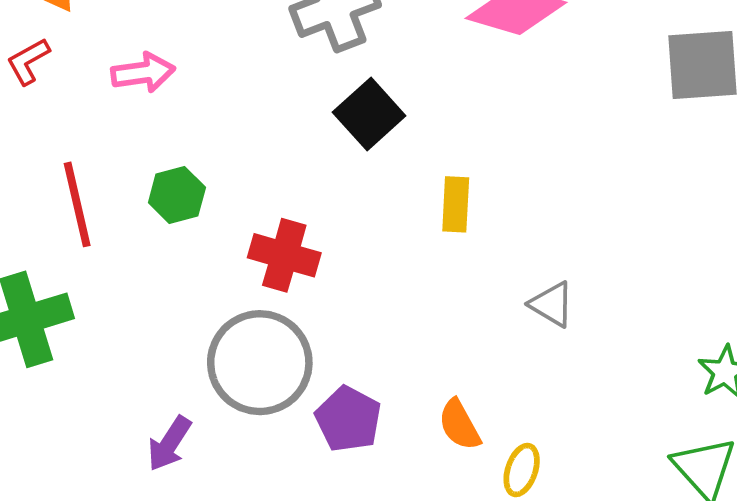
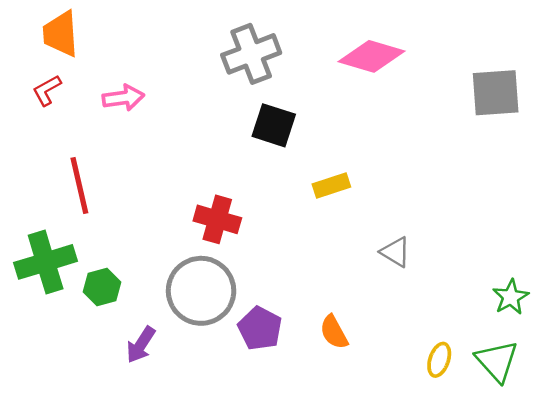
black square: (369, 114) -> (274, 125), turned -30
green hexagon: (177, 195) -> (102, 287), moved
yellow rectangle: (456, 204) -> (331, 186), turned 69
yellow ellipse: (522, 470) -> (439, 360), moved

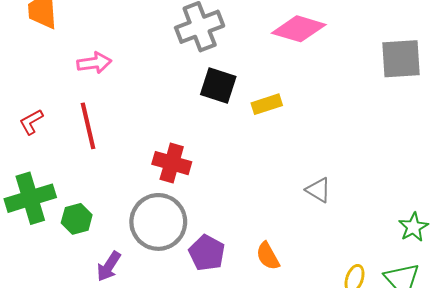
red L-shape: (47, 90) -> (31, 122), moved
red line: (79, 186) -> (88, 126), moved
yellow rectangle: (331, 186) -> (267, 104), moved

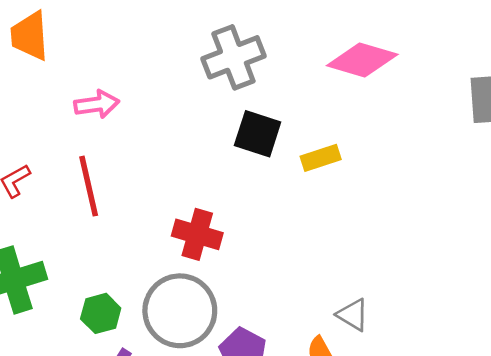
gray triangle: (318, 190) -> (353, 315), moved
green hexagon: (77, 219) -> (101, 313), moved

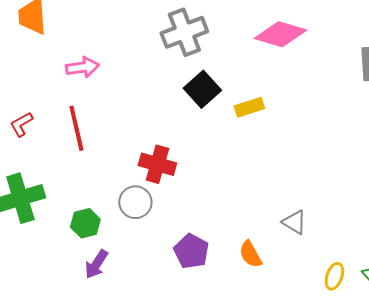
black square: (258, 134) -> (202, 89), turned 30
gray circle: (180, 311) -> (135, 202), moved, size x0.6
gray triangle: (353, 315) -> (294, 222), moved

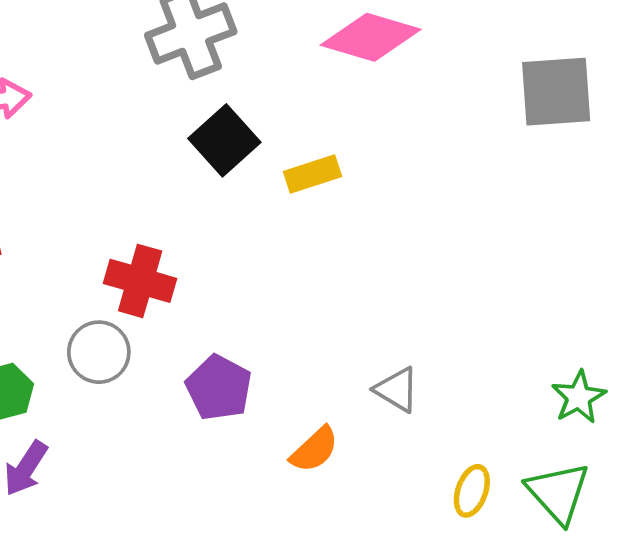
purple pentagon: (191, 251) -> (219, 388), moved
orange semicircle: (250, 254) -> (314, 450), turned -104

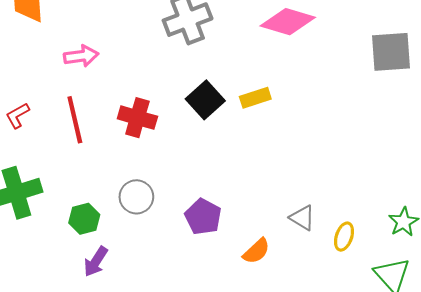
black square: (224, 140) -> (205, 100), moved
red cross: (140, 281) -> (137, 118), moved
yellow ellipse: (472, 491) -> (344, 237), moved

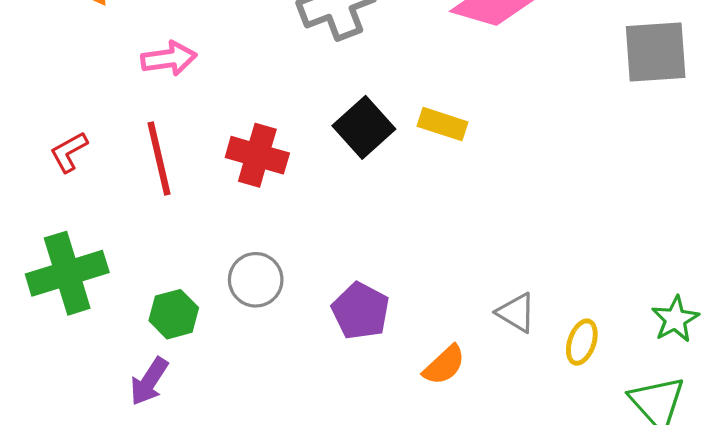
yellow rectangle: (255, 98) -> (443, 124), turned 36
purple arrow: (96, 262) -> (149, 381), moved

